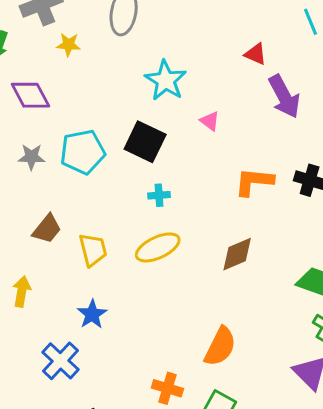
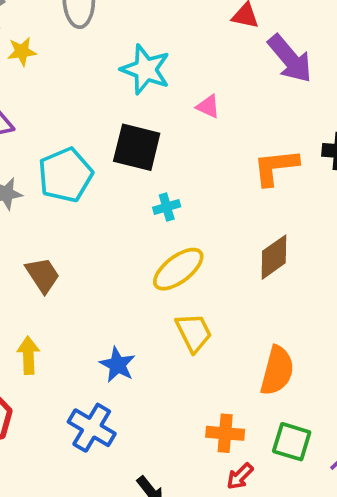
brown trapezoid: (47, 229) -> (43, 275), turned -60
yellow trapezoid: (93, 250) -> (194, 333), moved

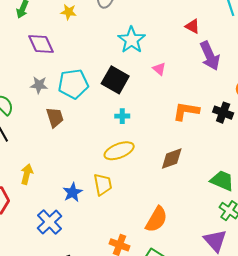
brown trapezoid: (43, 275) -> (55, 117), moved
yellow trapezoid: (194, 333) -> (103, 184), moved

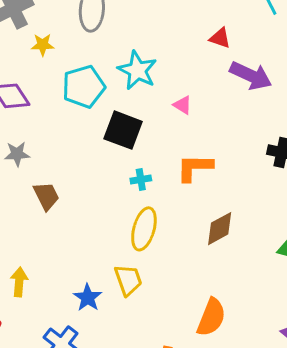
purple arrow: (210, 56) -> (251, 76), turned -32
cyan pentagon: (73, 84) -> (84, 87), moved
orange L-shape: (186, 111) -> (195, 168), moved
yellow ellipse: (119, 151) -> (144, 229), turned -44

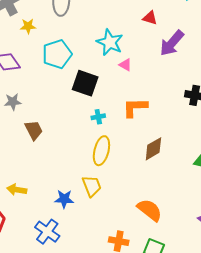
cyan star: (137, 70) -> (110, 42), moved
purple arrow: (251, 76) -> (172, 43), turned 108
yellow arrow: (19, 282) -> (17, 190), turned -84
blue star: (88, 298) -> (64, 199), turned -30
orange semicircle: (211, 317) -> (150, 210), turned -72

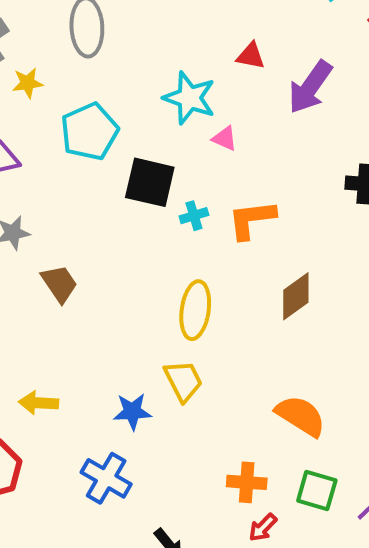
red triangle: (150, 18) -> (251, 56), moved
cyan cross: (98, 117) -> (194, 216), moved

